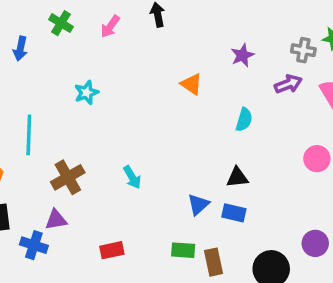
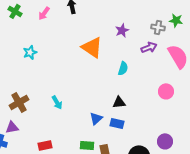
orange triangle: (192, 84) -> (92, 47), size x1.6

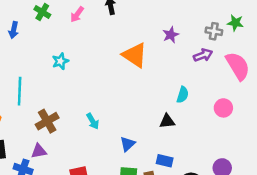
cyan semicircle: (123, 68) -> (183, 95), moved
blue triangle: (96, 118) -> (127, 144), moved
blue rectangle: (117, 123) -> (165, 161), moved

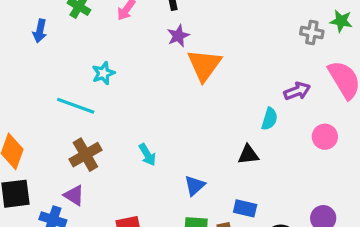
purple star: (171, 35) -> (178, 36), moved
orange triangle: (135, 55) -> (204, 65), turned 32
purple arrow: (203, 55) -> (297, 91), moved
cyan line: (20, 91) -> (76, 106), moved, turned -72
purple triangle: (39, 151) -> (74, 195), turned 42

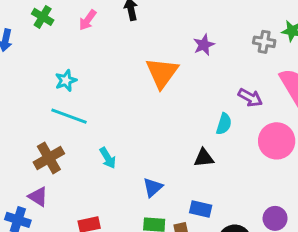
purple star: (178, 36) -> (204, 45), moved
purple arrow: (297, 91) -> (250, 98), turned 50
cyan line: (76, 106) -> (69, 116), moved
pink circle: (325, 137) -> (277, 141), size x1.5

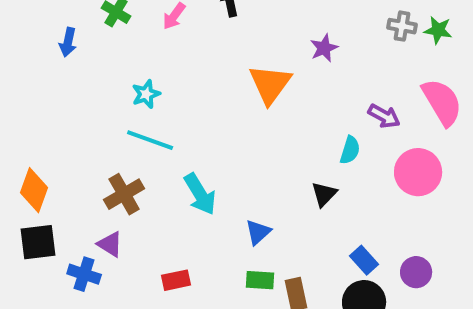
gray cross: (264, 42) -> (402, 26), moved
cyan arrow: (108, 158) -> (200, 194), size x1.5
black triangle: (204, 158) -> (324, 194), turned -40
blue rectangle: (201, 209) -> (364, 260), moved, turned 35

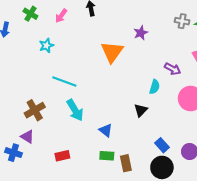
cyan star: (146, 94) -> (46, 45), moved
cyan line: (150, 140) -> (64, 82), moved
blue triangle: (258, 232) -> (106, 130), turned -40

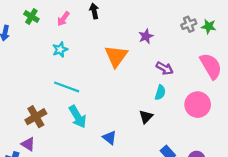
gray cross: (182, 21) -> (189, 24), turned -32
cyan star: (46, 45) -> (60, 50), moved
purple arrow: (173, 69) -> (165, 68), moved

